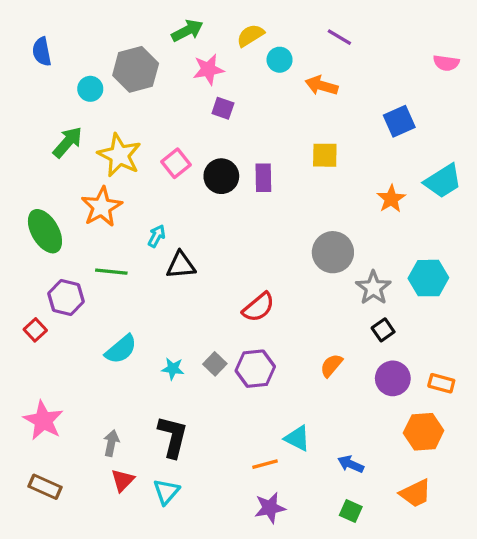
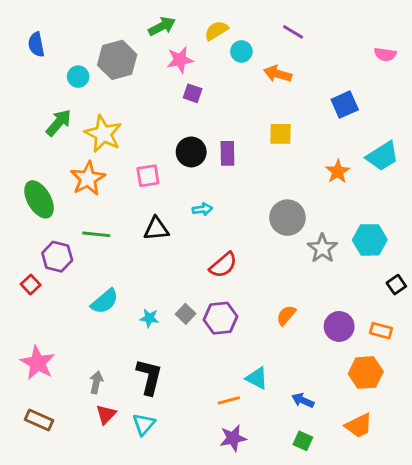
pink square: (176, 163) -> (148, 176), moved, turned 30
cyan arrow: (157, 236) -> (202, 209), moved, turned 54
black square: (383, 330) -> (396, 285), moved

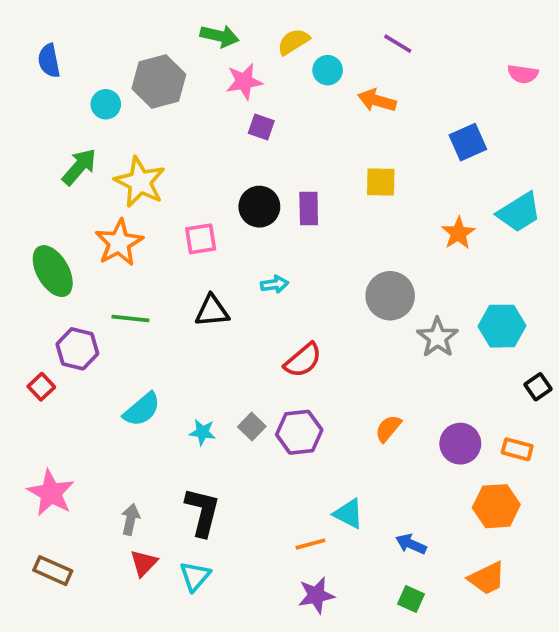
green arrow: (162, 26) -> (220, 36), turned 40

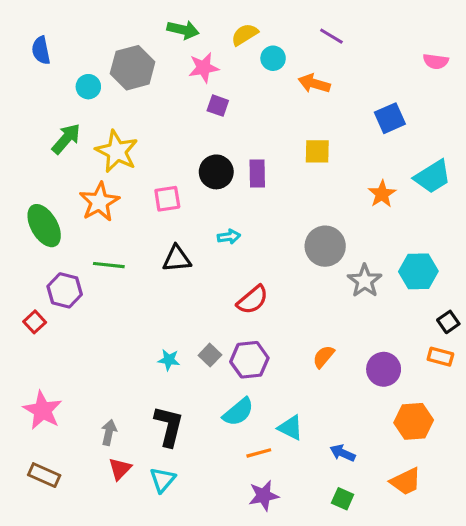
cyan semicircle: (142, 409) -> (238, 412), moved
orange rectangle: (517, 449) -> (440, 357), moved

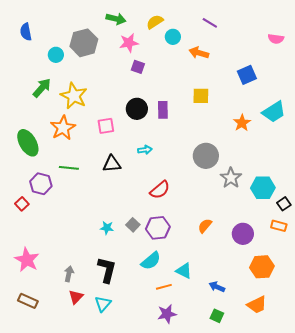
cyan hexagon: (418, 271) -> (263, 188), moved

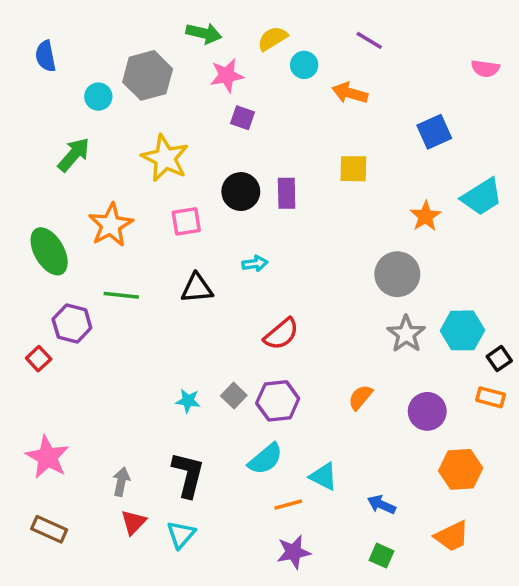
yellow star: (74, 96) -> (165, 158), moved
gray circle: (206, 156) -> (397, 274), moved
gray star: (231, 178) -> (406, 334), moved

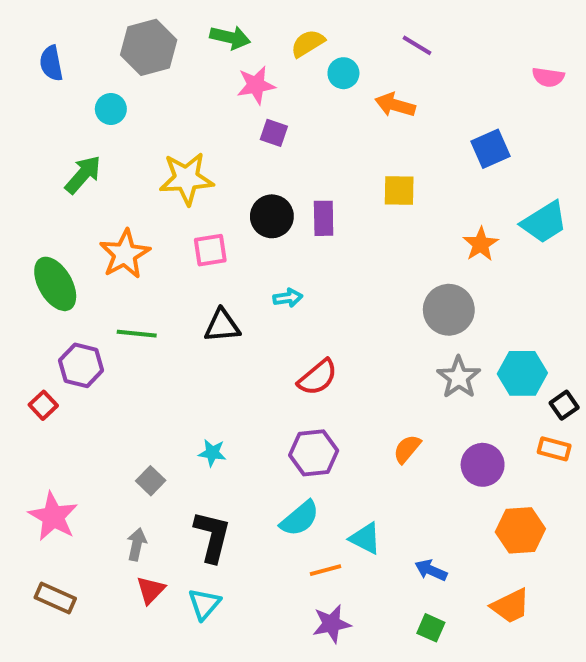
gray hexagon: (148, 75) -> (149, 47), moved
yellow star: (165, 158) -> (186, 179), turned -30
gray square: (234, 396) -> (151, 481), moved

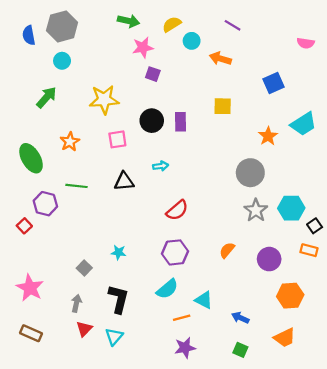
gray hexagon: (149, 47) -> (62, 26), moved
orange star: (125, 254) -> (70, 142), size x0.7

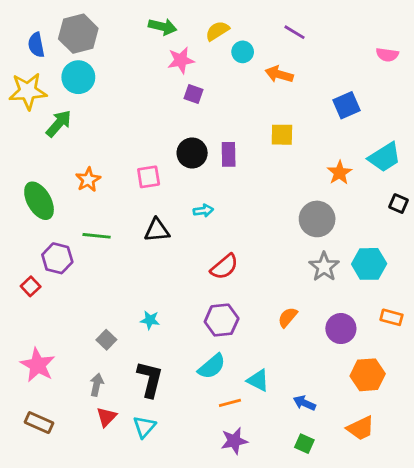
cyan circle: (62, 61) -> (78, 77), size x1.5
yellow star: (104, 100) -> (28, 91), moved
black square: (315, 226) -> (398, 204), moved, turned -32

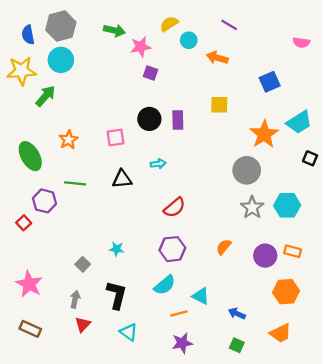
green arrow: (163, 27) -> (114, 30), moved
orange star: (340, 173) -> (264, 134), size x1.5
orange rectangle: (391, 317) -> (293, 251), moved
cyan triangle: (144, 427) -> (129, 332), moved, turned -36

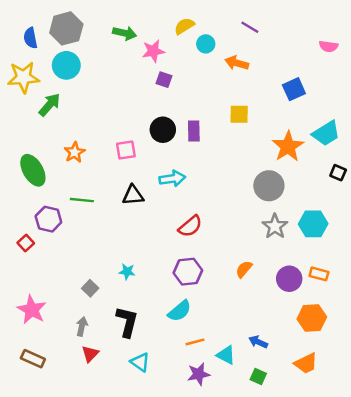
cyan arrow: (158, 164) -> (172, 179), size x1.5
cyan triangle: (201, 296) -> (226, 355), moved

